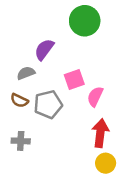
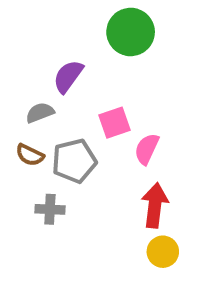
gray cross: (21, 141) -> (50, 209), moved

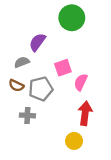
yellow circle: (163, 252) -> (74, 141), moved

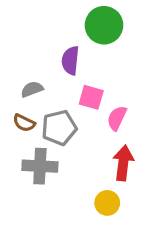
purple semicircle: (37, 42) -> (70, 60), moved, turned -30
pink square: (63, 68) -> (91, 97), turned 35
gray cross: (27, 115) -> (40, 166), size x1.5

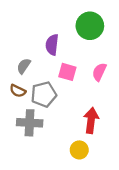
green circle: (104, 25) -> (90, 26), moved
gray semicircle: (32, 89) -> (24, 66), turned -35
pink semicircle: (117, 118) -> (99, 72), moved

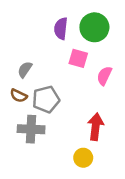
purple semicircle: (52, 45) -> (61, 29), moved
pink square: (67, 72) -> (78, 58), moved

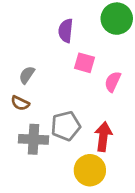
green circle: (94, 27) -> (117, 19), moved
gray pentagon: (46, 99) -> (66, 126), moved
yellow circle: (83, 158) -> (90, 170), size x1.5

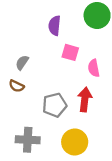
pink semicircle: (113, 82) -> (94, 68), turned -36
red arrow: (103, 137) -> (85, 99), moved
gray cross: (34, 139) -> (28, 140), moved

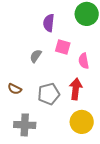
gray semicircle: (22, 63) -> (36, 56), moved
brown semicircle: (16, 86) -> (15, 89), moved
yellow circle: (75, 142) -> (82, 122), moved

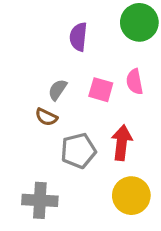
pink square: (63, 47) -> (101, 90), moved
pink semicircle: (84, 61) -> (135, 82), moved
brown semicircle: (15, 89) -> (46, 117), moved

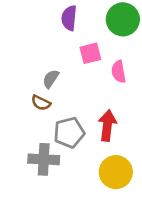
purple semicircle: (78, 37) -> (69, 18), moved
pink square: (101, 90) -> (90, 53), moved, turned -30
gray cross: (40, 200) -> (44, 159), moved

